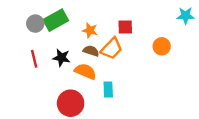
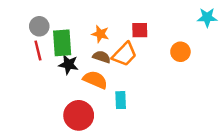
green rectangle: (56, 20) -> (62, 43), moved, turned -65
red line: (34, 59) -> (38, 50), moved

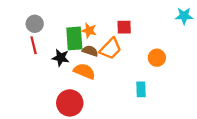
green rectangle: (62, 43) -> (74, 38), moved
orange circle: (180, 52) -> (157, 58), moved
cyan rectangle: (121, 100) -> (141, 89), moved

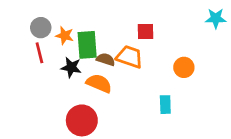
orange star: (89, 31) -> (65, 36), moved
orange trapezoid: (110, 49) -> (130, 57), turned -115

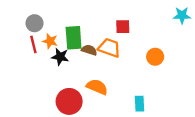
orange star: (65, 36) -> (50, 41), moved
orange semicircle: (99, 83) -> (97, 87), moved
cyan rectangle: (165, 105) -> (139, 104), moved

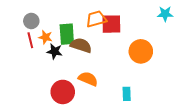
red square: (123, 27) -> (111, 24), size x1.5
orange trapezoid: (109, 48) -> (96, 19), moved, turned -35
brown semicircle: (89, 50) -> (81, 45), size x1.5
orange circle: (155, 57) -> (141, 51), size x1.5

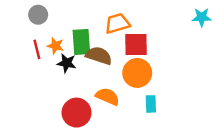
gray circle: (31, 21) -> (38, 15), moved
red square: (111, 24) -> (136, 44), moved
orange circle: (141, 51) -> (137, 73), moved
cyan rectangle: (127, 94) -> (151, 104), moved

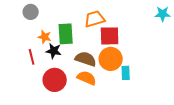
red line: (37, 49) -> (32, 57), moved
brown semicircle: (99, 56) -> (86, 59), moved
cyan rectangle: (151, 104) -> (126, 73), moved
red circle: (77, 113) -> (55, 80), moved

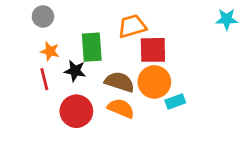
orange star: (45, 37) -> (50, 51), moved
cyan rectangle: (126, 73) -> (175, 101), turned 72

